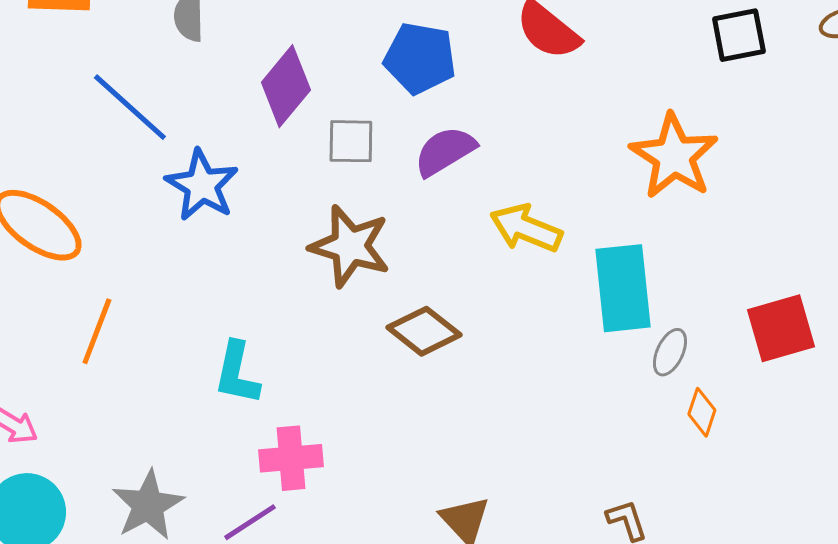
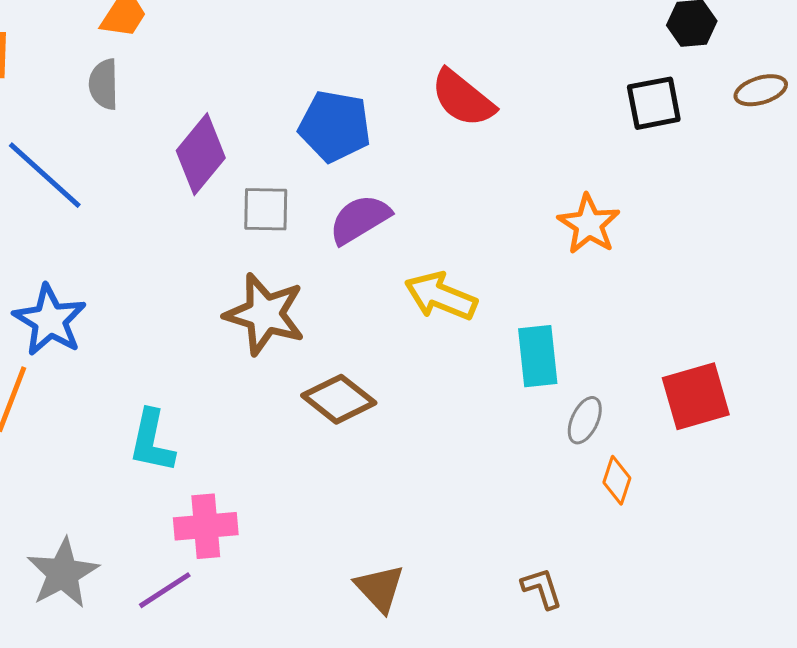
orange star: (674, 156) -> (589, 224), size x0.7
blue star: (202, 185) -> (50, 320), moved
cyan rectangle: (623, 288) -> (538, 356), size x0.7

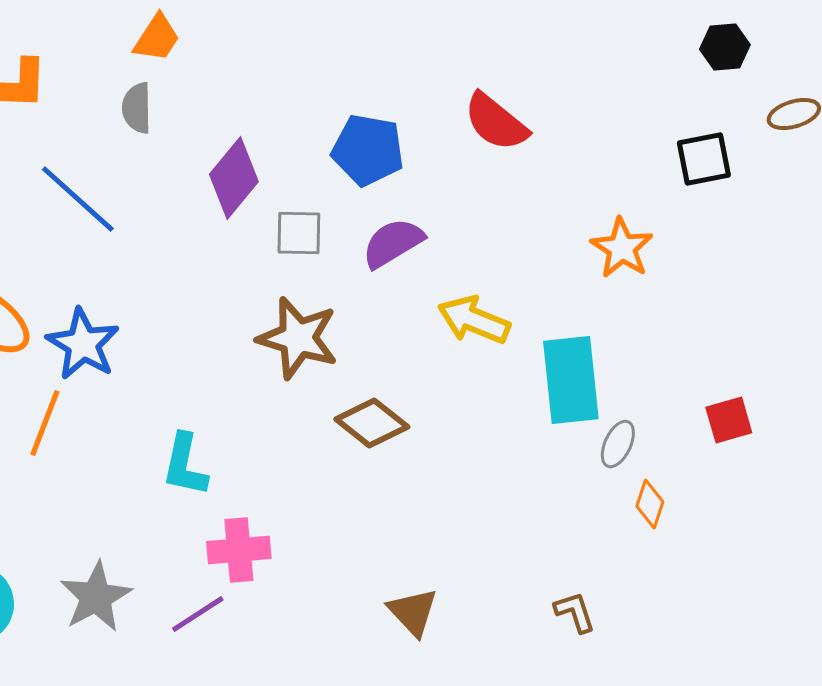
black square: (654, 103) -> (704, 159), moved
cyan rectangle: (538, 356) -> (571, 380), size x1.4
red square: (696, 396) -> (729, 420), size x0.7

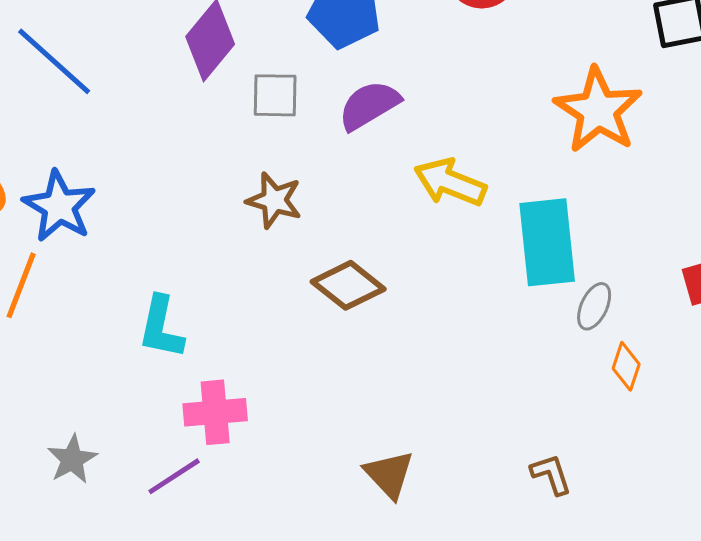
orange star: (622, 248) -> (598, 110), size x1.4
brown star: (298, 338) -> (274, 200), size x0.7
gray star: (96, 597) -> (72, 459), size x0.7

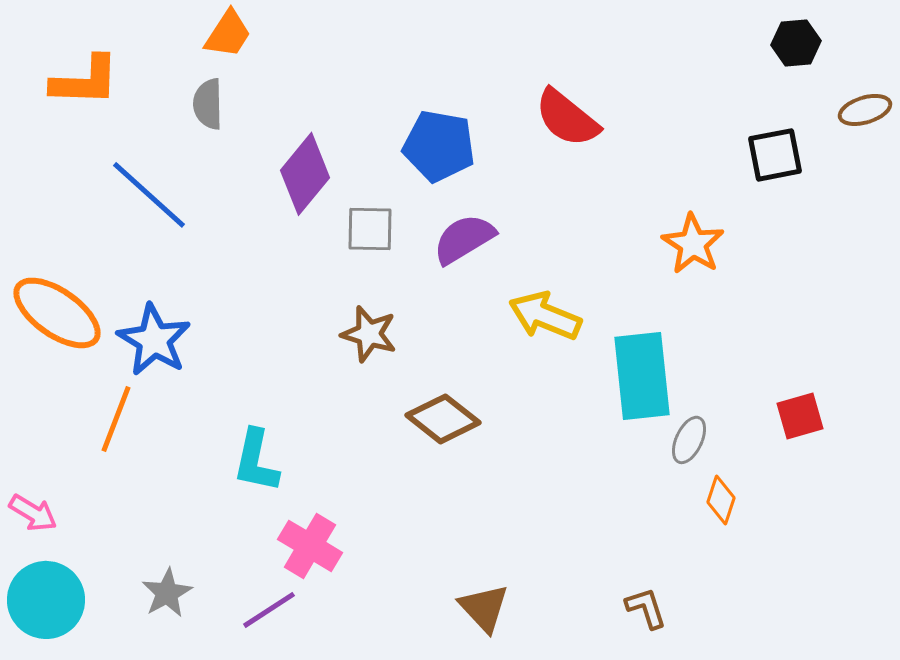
orange star: (598, 110) -> (693, 244), size x0.7
pink cross: (215, 412) -> (310, 546), turned 36

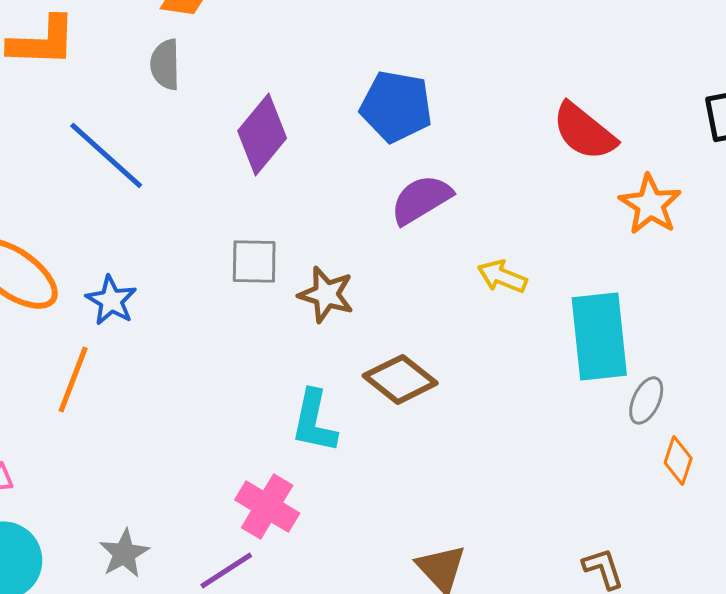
red semicircle: (567, 118) -> (584, 131), moved
gray square: (370, 229) -> (254, 261), moved
yellow arrow: (545, 316) -> (502, 276), size x0.7
blue star: (154, 340) -> (111, 300), size x0.7
cyan L-shape: (256, 461) -> (314, 421), moved

